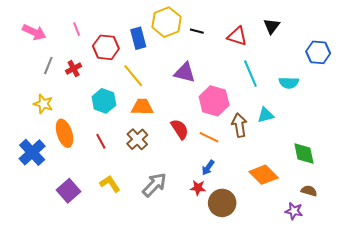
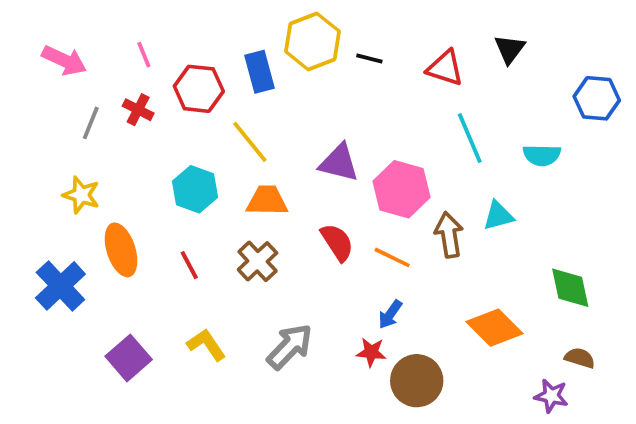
red cross: (74, 69) -> (138, 110), moved, turned -35
purple triangle: (185, 73) -> (339, 163), moved

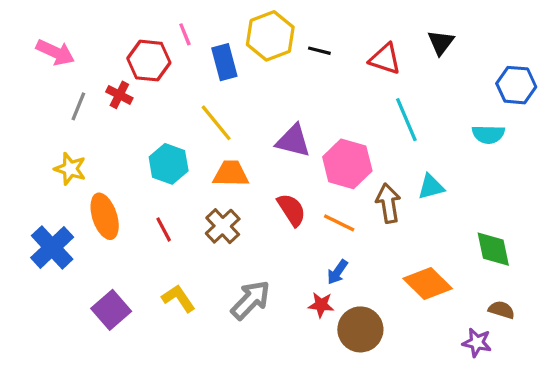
pink line: (144, 55) -> (185, 34), moved
red hexagon: (199, 89) -> (149, 61), moved
cyan semicircle: (542, 155) -> (488, 134), moved

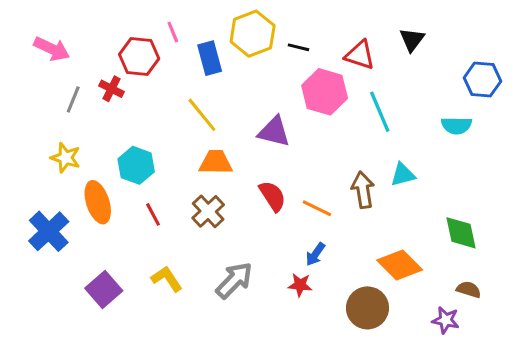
cyan hexagon: (169, 164) -> (136, 165), moved
pink hexagon: (347, 164) -> (325, 92), moved
brown circle: (360, 329) -> (367, 308), moved

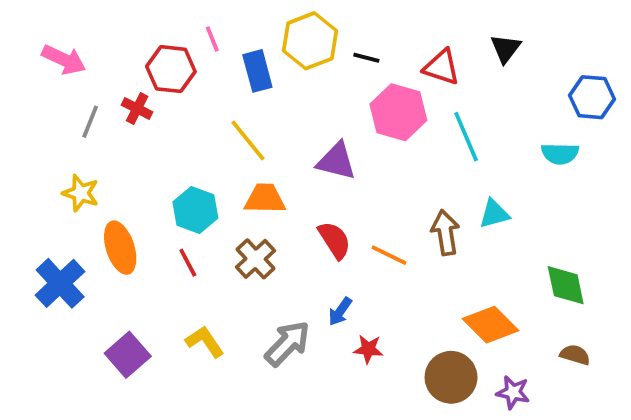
cyan hexagon: (136, 165) -> (195, 210), moved
blue arrow: (315, 254) -> (340, 312), moved
purple star: (446, 320) -> (513, 392), moved

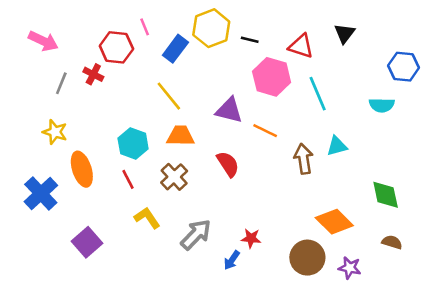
blue rectangle: (257, 71) -> (175, 49), turned 52
orange line: (389, 255) -> (265, 131), moved
blue arrow: (340, 312) -> (232, 260), moved
yellow L-shape: (205, 342) -> (147, 218), moved

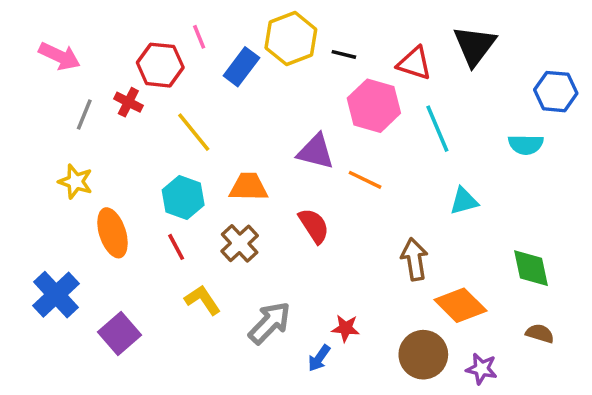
black triangle: (345, 33) -> (475, 46), size x1.5
yellow line: (169, 96) -> (194, 132), moved
brown arrow: (304, 159) -> (414, 259), moved
blue cross: (41, 193) -> (56, 295), moved

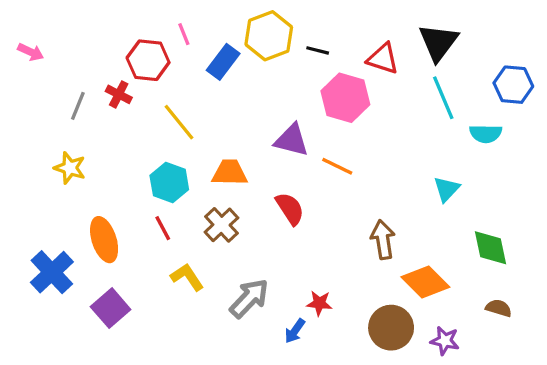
pink arrow: (60, 56) -> (31, 52), moved, size x0.7
cyan line: (437, 129) -> (443, 98), moved
cyan triangle: (464, 201) -> (447, 189), moved, turned -32
orange ellipse: (113, 233) -> (104, 240), moved

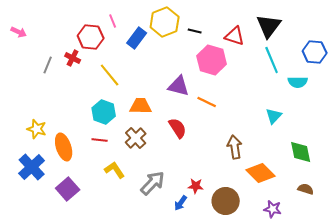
yellow star: (70, 168) -> (37, 129), moved
red line: (163, 228) -> (100, 140), turned -56
brown circle: (391, 328) -> (226, 201), moved

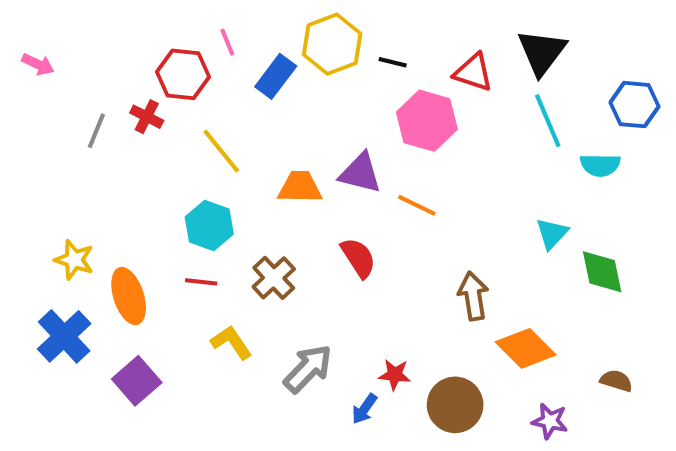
orange trapezoid: (141, 106) -> (300, 187), moved
green diamond: (301, 152) -> (602, 272), moved

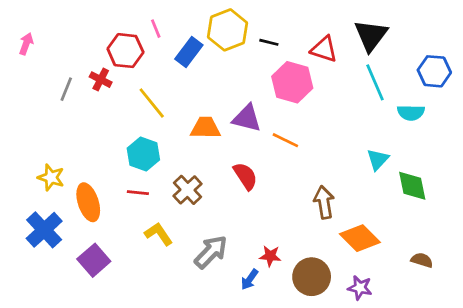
pink arrow: (38, 64) -> (26, 44), turned -95
purple star: (550, 421) -> (360, 288), moved

